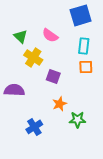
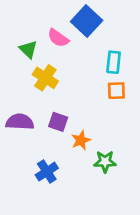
blue square: (81, 15) -> (87, 21), moved, turned -30
pink semicircle: (50, 35) -> (58, 38), moved
purple square: (53, 76) -> (58, 122), moved

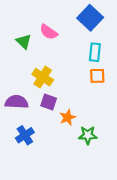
blue square: (87, 21) -> (90, 18), moved
yellow cross: (45, 78) -> (43, 77), moved
blue cross: (47, 172) -> (25, 135), moved

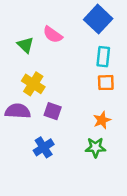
yellow cross: (43, 77) -> (33, 84), moved
orange star: (68, 117) -> (102, 120), moved
blue cross: (25, 135) -> (44, 147), moved

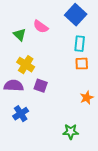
orange star: (102, 120) -> (87, 98), moved
blue cross: (44, 147) -> (21, 114), moved
green star: (95, 147) -> (71, 132), moved

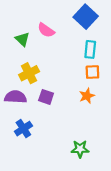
yellow cross: (26, 65) -> (29, 73), turned 30
orange star: (87, 98) -> (87, 96), moved

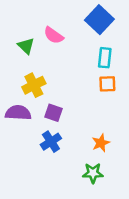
orange star: (87, 96) -> (101, 143), moved
blue cross: (23, 129) -> (51, 142), moved

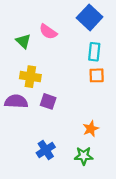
yellow cross: (34, 85) -> (30, 77), turned 36
blue cross: (51, 142) -> (46, 150), moved

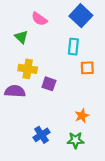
pink semicircle: (48, 32) -> (39, 19), moved
cyan rectangle: (94, 52) -> (73, 47), moved
purple square: (48, 101) -> (49, 84), moved

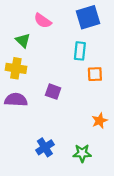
blue square: (81, 16) -> (88, 17), turned 30
yellow cross: (28, 69) -> (16, 68), moved
orange star: (82, 116) -> (100, 121), moved

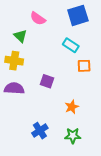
cyan rectangle: (80, 51) -> (71, 45), turned -63
orange star: (100, 121) -> (72, 107), moved

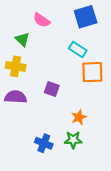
orange square: (84, 66) -> (92, 72), size x1.5
blue cross: (40, 131) -> (44, 143), turned -35
green star: (73, 136) -> (73, 140), moved

